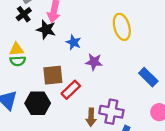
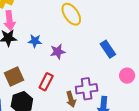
brown square: (53, 75) -> (14, 76), moved
blue rectangle: (148, 77) -> (108, 49), turned 30

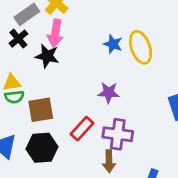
blue star: (35, 41) -> (113, 44), moved
purple cross: (87, 89) -> (118, 134), moved

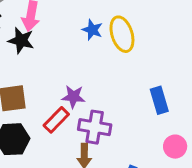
purple star: (109, 93) -> (73, 97), moved

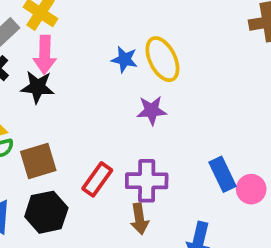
purple star: (73, 97) -> (152, 110), moved
blue rectangle: (159, 100) -> (223, 174), moved

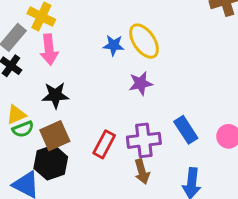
black star: (37, 87) -> (55, 95), moved
blue rectangle: (223, 174) -> (186, 130), moved
black hexagon: (46, 212) -> (51, 163), moved

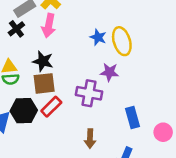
brown square: (55, 136) -> (44, 83), moved
purple cross: (144, 140) -> (89, 93), moved
red rectangle: (104, 144) -> (51, 107), moved

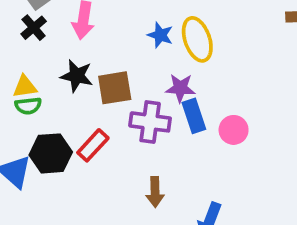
brown square: (44, 83) -> (115, 88), moved
blue rectangle: (133, 117) -> (194, 116), moved
pink circle: (163, 132) -> (234, 130), moved

